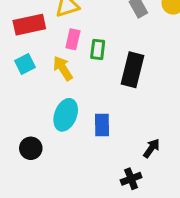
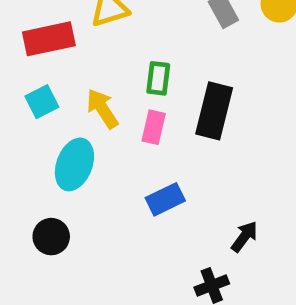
pink rectangle: (73, 39) -> (154, 127), moved
cyan ellipse: (66, 115) -> (74, 164), moved
blue rectangle: (102, 125) -> (165, 199), turned 65

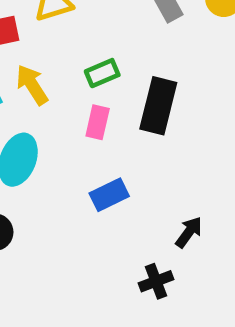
green rectangle: (158, 78) -> (102, 73), turned 60
yellow arrow: (102, 109) -> (32, 85), moved

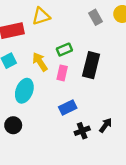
yellow arrow: (32, 85) -> (40, 62), moved
black cross: (156, 281) -> (82, 131), moved

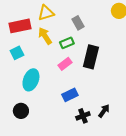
gray rectangle: (96, 17) -> (78, 23), moved
yellow arrow: (40, 62) -> (45, 36), moved
pink rectangle: (62, 73) -> (65, 64), turned 40

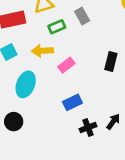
yellow arrow: (45, 36) -> (42, 51), moved, turned -60
green rectangle: (67, 43) -> (57, 27), moved
black rectangle: (91, 57) -> (111, 62), moved, size x0.7

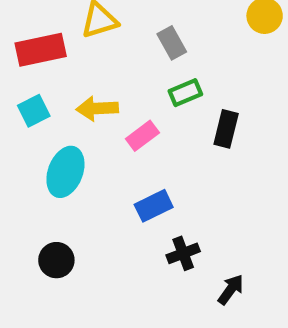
green rectangle: (57, 27) -> (185, 93), moved
black circle: (14, 122) -> (56, 260), moved
black arrow: (113, 122) -> (231, 290), moved

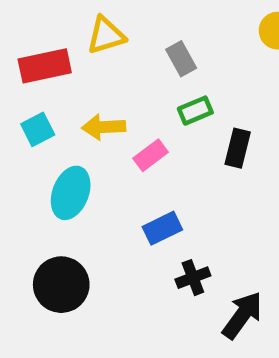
black circle: (56, 260) -> (61, 285), size x1.5
black arrow: (231, 290) -> (242, 315), size x1.5

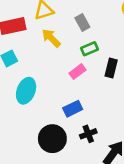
yellow arrow: (104, 127) -> (51, 38), moved, turned 48
pink rectangle: (151, 155) -> (78, 72), moved
black circle: (61, 285) -> (52, 139), moved

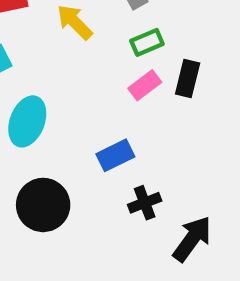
pink rectangle: (78, 72) -> (145, 85), moved
black circle: (52, 139) -> (43, 205), moved

